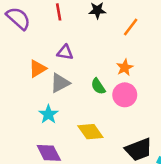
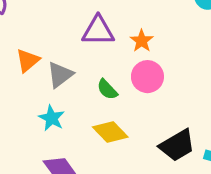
purple triangle: (65, 52) -> (98, 31), moved, size x1.5
green semicircle: (98, 86) -> (107, 89), moved

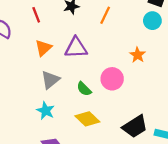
orange star: (142, 41) -> (138, 55), moved
orange triangle: (28, 60) -> (43, 48), moved

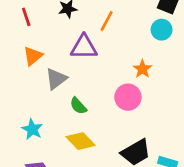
purple triangle: (76, 48) -> (84, 47), moved
pink circle: (112, 79) -> (128, 97), moved
gray triangle: (50, 80) -> (56, 79), moved

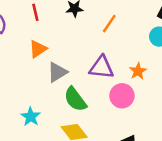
purple triangle: (84, 47) -> (102, 67), moved
green semicircle: (78, 106) -> (75, 99), size x1.5

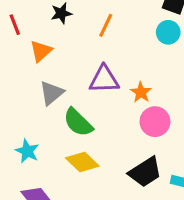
orange triangle: (38, 49) -> (41, 51), moved
orange star: (138, 71) -> (141, 92), moved
pink circle: (122, 96) -> (155, 122), moved

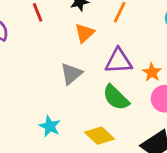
orange triangle: (41, 51) -> (85, 33), moved
green semicircle: (78, 122) -> (116, 98), moved

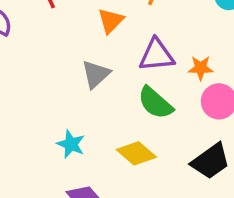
orange star: (152, 72) -> (201, 68), turned -30

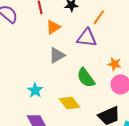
orange triangle: (111, 21) -> (53, 27), moved
purple triangle: (157, 55) -> (87, 38), moved

